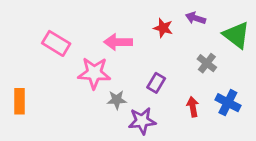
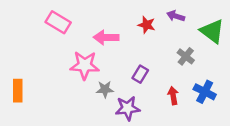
pink rectangle: (56, 43) -> (58, 22), moved

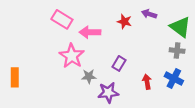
pink rectangle: (58, 22) -> (62, 19), moved
gray cross: (186, 56) -> (177, 51), moved, turned -32
pink star: (85, 65) -> (72, 56), turned 30

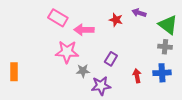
pink star: (72, 56) -> (67, 52), turned -30
blue cross: (174, 79) -> (162, 73), turned -30

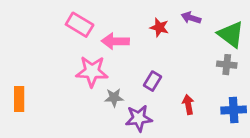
blue cross: (162, 73) -> (234, 110), moved

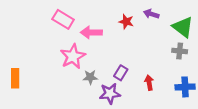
pink star: (92, 71) -> (73, 56), turned -30
purple rectangle: (152, 81) -> (121, 73), moved

